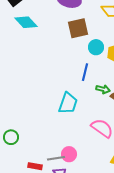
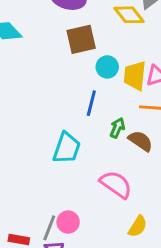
green arrow: (103, 89) -> (117, 128), turned -80
gray line: (56, 158) -> (49, 228), turned -60

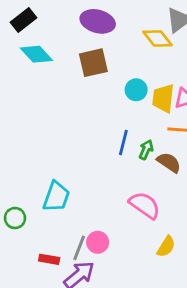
brown square: (81, 39) -> (93, 63), moved
blue line: (91, 103) -> (123, 143), moved
cyan trapezoid: (67, 148) -> (56, 197), moved

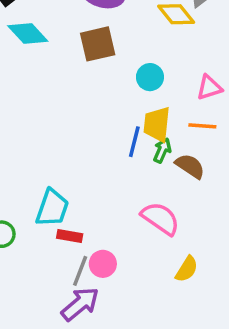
yellow trapezoid: (163, 98) -> (157, 124), moved
red rectangle: (49, 259) -> (70, 236), moved

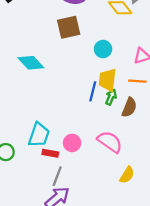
cyan diamond: (28, 33) -> (31, 63), moved
brown semicircle: (190, 166) -> (129, 107), turned 78
pink circle: (103, 264) -> (72, 143), moved

